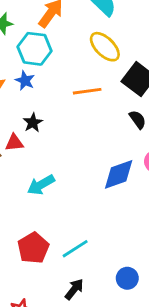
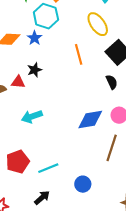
orange line: (87, 91) -> (79, 54), turned 72
blue circle: (127, 278) -> (83, 184), moved

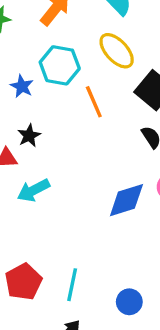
cyan hexagon: (46, 16) -> (60, 65), moved
cyan arrow: (32, 117) -> (33, 190), moved
cyan line: (48, 168) -> (72, 285), turned -48

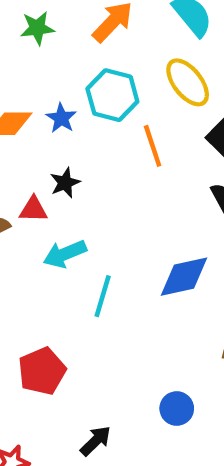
cyan line: (72, 285) -> (103, 296), moved

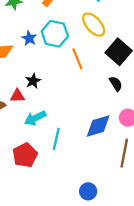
blue star: (61, 118) -> (29, 38), moved
red pentagon: (42, 371) -> (25, 155), moved
blue circle: (177, 408) -> (88, 191), moved

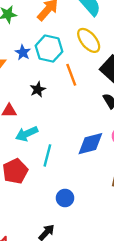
black star: (33, 81) -> (38, 89), moved
blue circle: (88, 191) -> (65, 198), moved

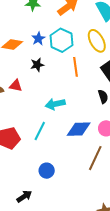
black star: (38, 89) -> (37, 65), moved
cyan arrow: (27, 134) -> (55, 104), moved

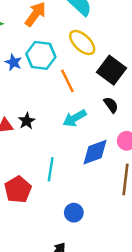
black star: (37, 65) -> (27, 121), moved
cyan arrow: (55, 104) -> (75, 118), moved

